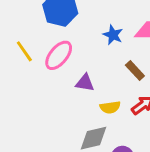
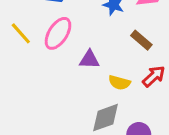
yellow semicircle: (110, 107) -> (119, 83), turned 30

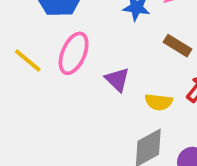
purple triangle: (89, 60) -> (117, 80), turned 50

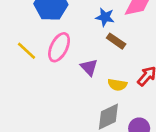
brown rectangle: (178, 46) -> (116, 41), moved

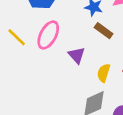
yellow semicircle: (117, 85) -> (104, 73), turned 96

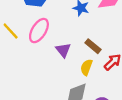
brown rectangle: (104, 31) -> (93, 46), moved

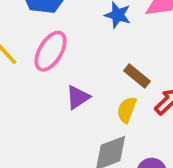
purple triangle: (63, 50) -> (78, 97), moved, turned 35

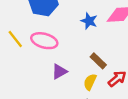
pink ellipse: (51, 51) -> (44, 41), turned 70

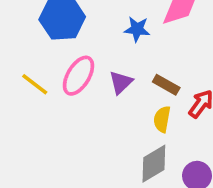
pink ellipse: (44, 41) -> (78, 76), turned -60
purple triangle: (59, 71) -> (121, 82), moved

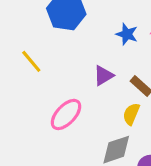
pink ellipse: (78, 76) -> (66, 114), moved

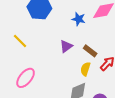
pink ellipse: (66, 114) -> (26, 78), moved

